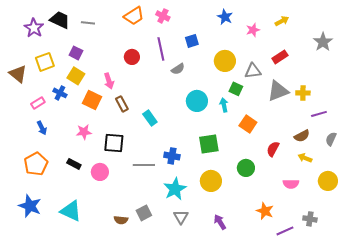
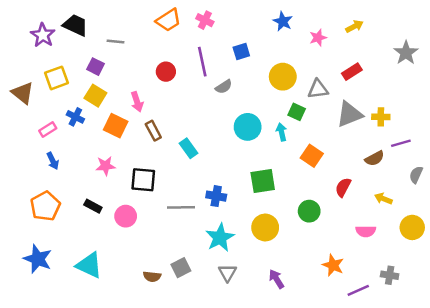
gray line: (88, 23) -> (116, 41), moved
brown semicircle: (302, 136) -> (375, 158), moved

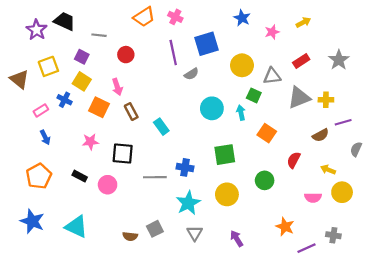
blue square: (241, 52) -> (206, 44), size x1.6
gray star: (406, 53) -> (339, 60), moved
red circle: (166, 72) -> (126, 55), moved
yellow circle: (412, 227) -> (342, 192), moved

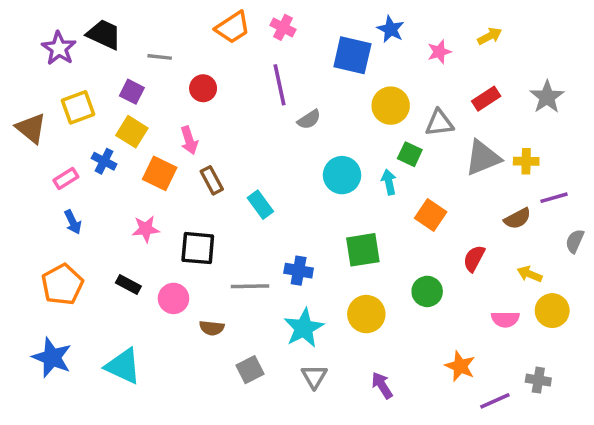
blue square: (206, 44) -> (352, 55), moved, turned 30
brown semicircle: (130, 236) -> (212, 328), moved

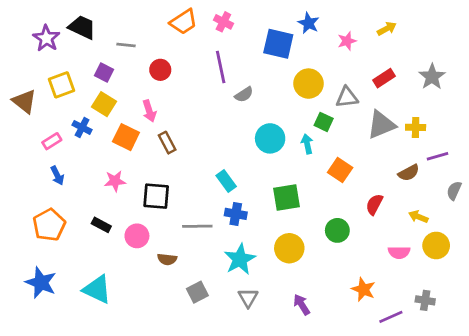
cyan rectangle: (260, 205) -> (226, 181), moved

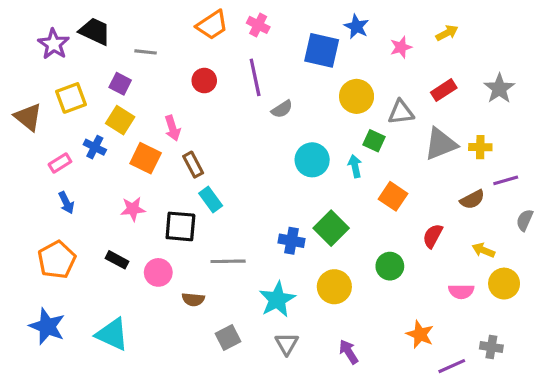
red circle: (160, 70) -> (204, 81), moved
cyan rectangle: (226, 181) -> (211, 199), moved
green square: (287, 197) -> (331, 228), turned -36
blue cross: (236, 214) -> (291, 241), moved

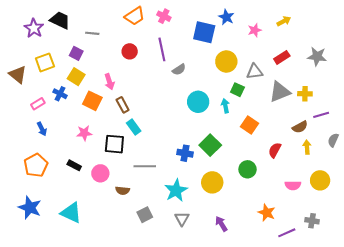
gray star: (499, 88) -> (317, 56), turned -30
yellow arrow: (483, 250) -> (307, 147), moved, turned 64

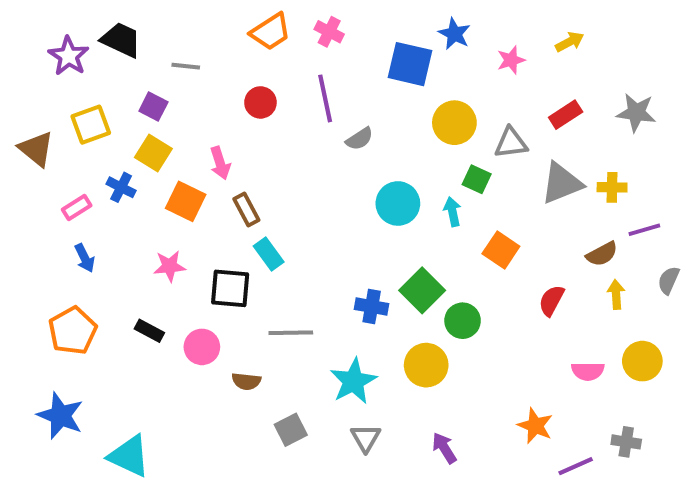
green circle: (248, 169) -> (463, 321), moved
cyan triangle: (71, 213) -> (129, 456), moved

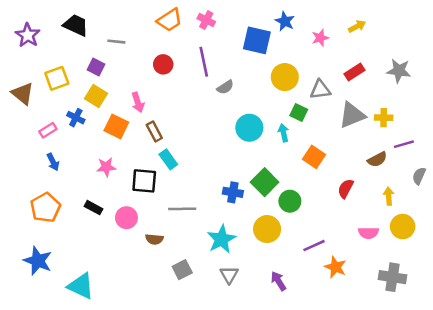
purple star: (69, 56) -> (28, 35), moved
yellow arrow: (616, 294) -> (389, 196), moved
gray cross: (626, 442) -> (392, 277), size x1.5
purple line: (576, 466) -> (314, 246), moved

